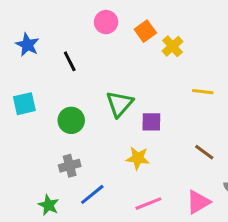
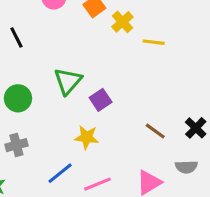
yellow line: (203, 92) -> (154, 42), moved
purple square: (151, 122) -> (101, 100), turned -35
blue line: (92, 194) -> (60, 173), moved

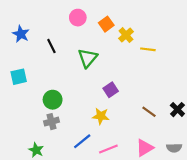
green triangle: (68, 81) -> (88, 58), moved
green circle: (18, 98) -> (53, 100), moved
gray semicircle: (186, 167) -> (174, 148), moved

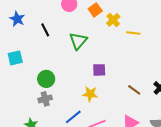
purple square: (111, 90) -> (99, 70), turned 32

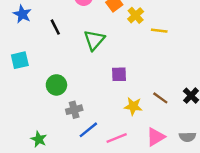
yellow star: (90, 94) -> (133, 106), moved
gray cross: (45, 99) -> (74, 110), moved

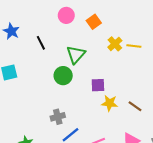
yellow cross: (136, 15) -> (115, 44), moved
green circle: (56, 85) -> (63, 76), moved
yellow star: (133, 106) -> (110, 103), moved

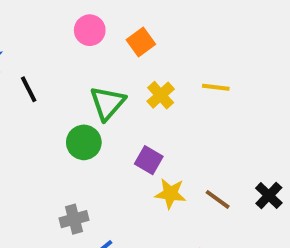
black line: (41, 43) -> (29, 89), moved
yellow cross: (115, 44) -> (161, 95), moved
purple square: (98, 85) -> (149, 160), turned 32

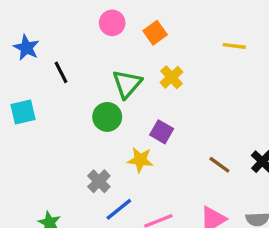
yellow line: (216, 87) -> (234, 46), moved
yellow star: (170, 194) -> (140, 160), moved
gray cross: (74, 219) -> (99, 181), turned -30

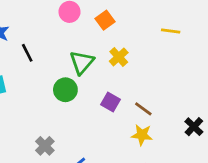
yellow star: (140, 160) -> (142, 135), moved
brown line: (219, 165) -> (143, 109), moved
gray cross: (99, 181) -> (45, 146), moved

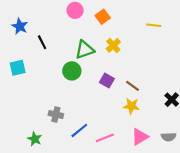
green triangle: (82, 62) -> (85, 50), turned 30
gray cross: (45, 146) -> (56, 115), turned -32

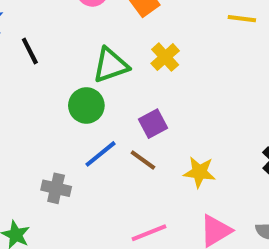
purple square: (107, 80) -> (153, 124), turned 32
brown line: (132, 86) -> (143, 160), moved
blue line: (79, 130) -> (101, 154), moved

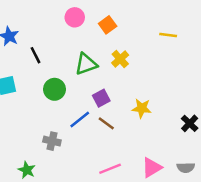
green circle: (86, 106) -> (55, 89), moved
purple square: (153, 124) -> (101, 98), moved
yellow star: (199, 172) -> (142, 108), moved

